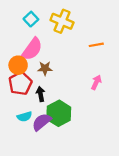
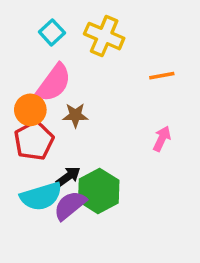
black arrow: (41, 94) -> (68, 177), moved, turned 64
cyan semicircle: (25, 117) -> (41, 196), size x1.6

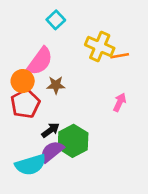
cyan square: (52, 32) -> (56, 20), moved
yellow cross: (104, 36) -> (100, 46), moved
cyan semicircle: (41, 196) -> (31, 165), moved

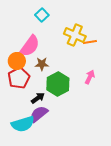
green hexagon: (73, 141) -> (58, 84), moved

